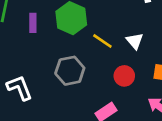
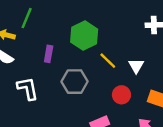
purple rectangle: (33, 23) -> (49, 54), moved

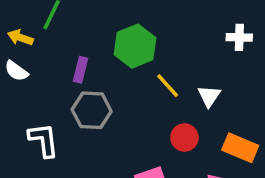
gray hexagon: (74, 82) -> (92, 110), moved
white L-shape: (28, 89) -> (44, 140), moved

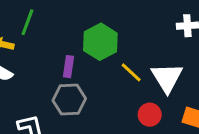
purple rectangle: (81, 70) -> (68, 67), moved
white triangle: (209, 96) -> (167, 78), size x1.6

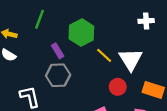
green line: (27, 22) -> (40, 19), moved
purple rectangle: (68, 67) -> (58, 51), turned -40

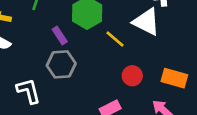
white triangle: (131, 59) -> (146, 22), moved, turned -30

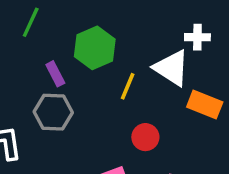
yellow line: (115, 39) -> (128, 86), turned 66
orange rectangle: (174, 78) -> (205, 104), moved

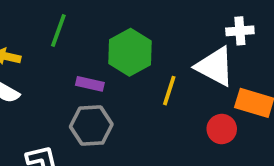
purple rectangle: (55, 74) -> (90, 84), turned -45
red circle: (145, 137) -> (222, 129), moved

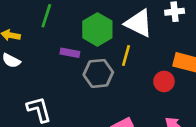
white triangle: (215, 67) -> (139, 23), moved
gray hexagon: (91, 126) -> (98, 73), moved

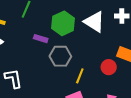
yellow line: (126, 56) -> (80, 76), moved

